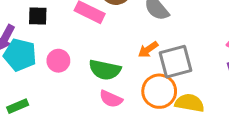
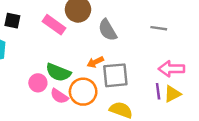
pink circle: (58, 61) -> (38, 83), moved
orange circle: (159, 91) -> (83, 92), moved

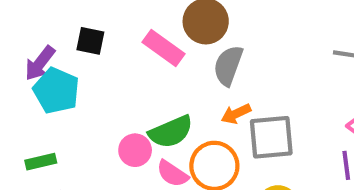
gray semicircle: (108, 30) -> (228, 66), moved, turned 50
green semicircle: (58, 72) -> (171, 132), turned -45

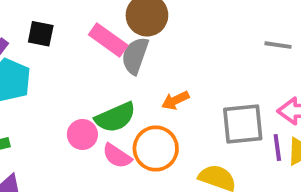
gray semicircle: (228, 66) -> (135, 56), moved
gray square: (271, 137) -> (243, 124), moved

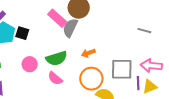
black square: (41, 34) -> (22, 33), moved
pink circle: (82, 134) -> (30, 64), moved
orange circle: (156, 148) -> (91, 79), moved

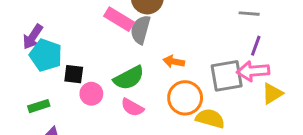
black square: (22, 33) -> (74, 74), moved
orange arrow: (88, 53) -> (174, 62), turned 40
pink arrow: (151, 66) -> (253, 71), moved
purple line: (138, 83) -> (256, 46), moved, turned 32

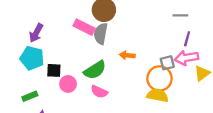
purple arrow: (33, 37) -> (36, 33), moved
gray square: (227, 76) -> (167, 63), size x0.6
orange circle: (185, 98) -> (159, 78), moved

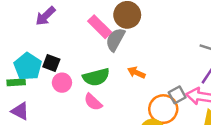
cyan pentagon: (32, 58) -> (28, 67), moved
gray square: (167, 63) -> (177, 95), turned -32

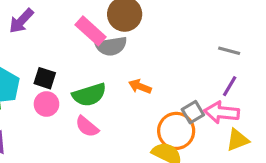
gray semicircle: (115, 40) -> (111, 46), turned -125
black square: (51, 63) -> (45, 78), moved

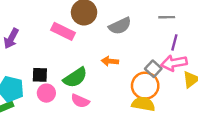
gray semicircle: (111, 46) -> (120, 26), moved

